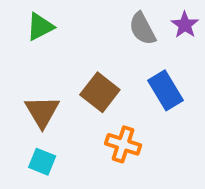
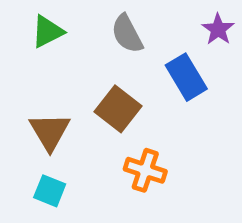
gray semicircle: (142, 29) -> (127, 34), moved
blue rectangle: (166, 90) -> (186, 77), moved

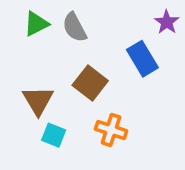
gray semicircle: (127, 34) -> (75, 27), moved
cyan square: (50, 191) -> (54, 135), moved

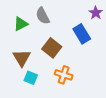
green triangle: (36, 24) -> (21, 24), moved

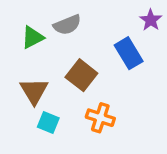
gray semicircle: (43, 16) -> (67, 25), turned -84

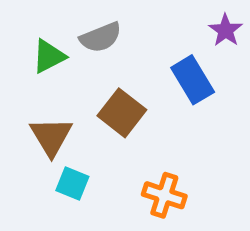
orange cross: (100, 118) -> (164, 195), moved

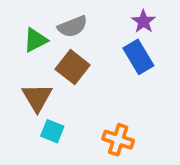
purple star: (226, 30) -> (143, 21), moved
brown square: (122, 113) -> (73, 67), moved

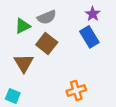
cyan square: (52, 131) -> (13, 96), moved
orange cross: (118, 140) -> (76, 91), turned -36

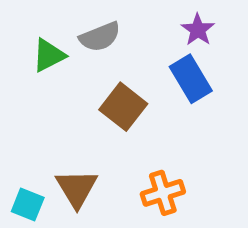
brown square: (47, 43) -> (123, 107), moved
brown triangle: (24, 63) -> (77, 188), moved

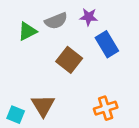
purple star: (198, 30) -> (89, 17), moved, turned -30
orange cross: (163, 193) -> (106, 108), moved

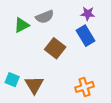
purple star: (89, 17) -> (88, 14), moved
cyan square: (16, 115) -> (12, 80), moved

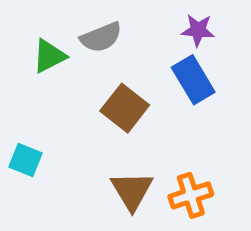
cyan square: (12, 80) -> (26, 160), moved
brown triangle: (34, 85) -> (132, 191), moved

